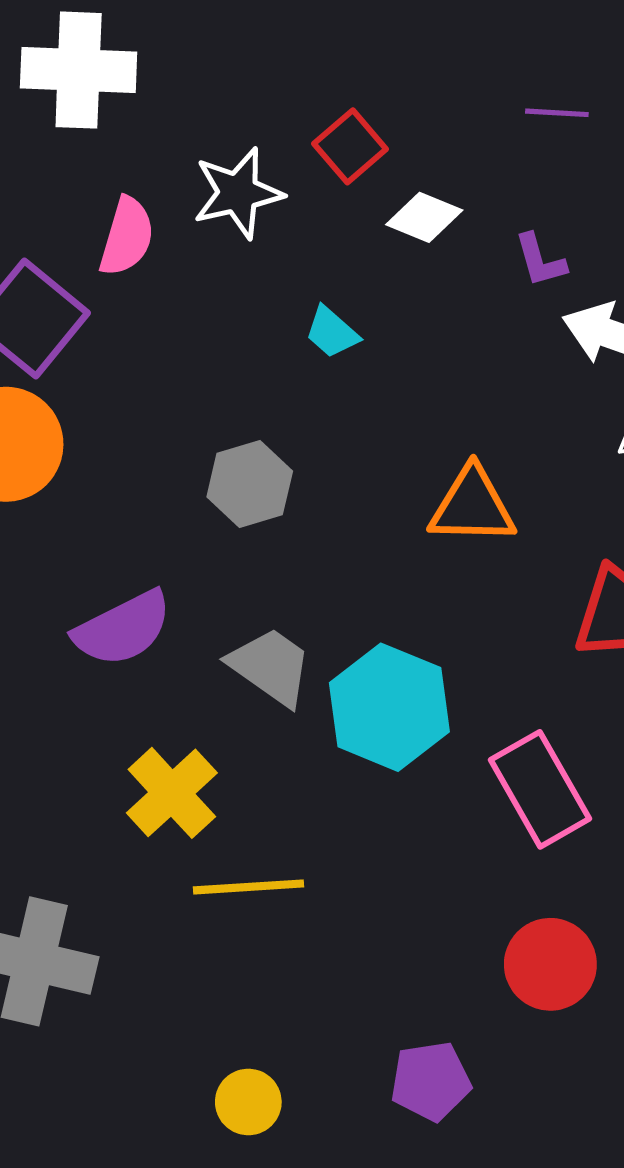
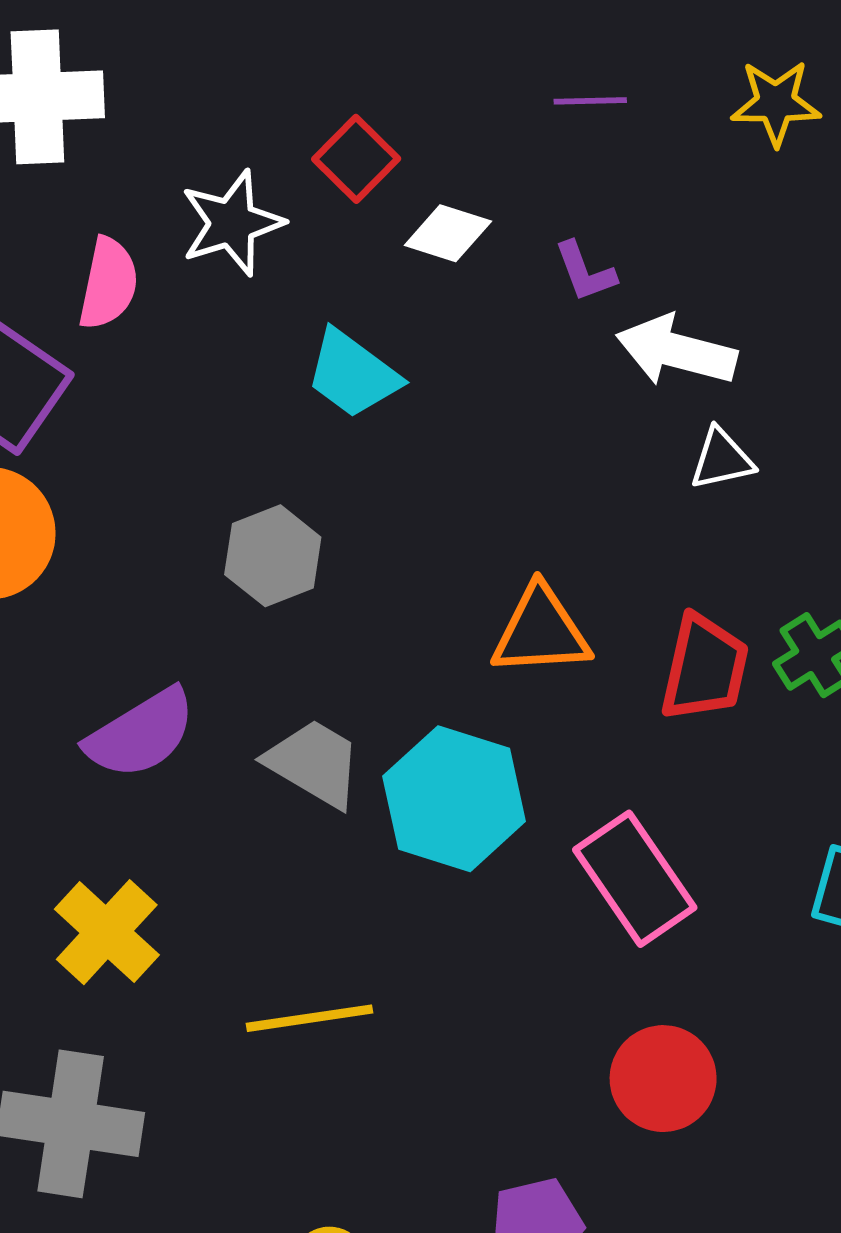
cyan trapezoid: (332, 332) -> (353, 374), size x1.5
orange triangle: (472, 506) -> (541, 631), moved
yellow cross: (172, 793) -> (107, 932), moved

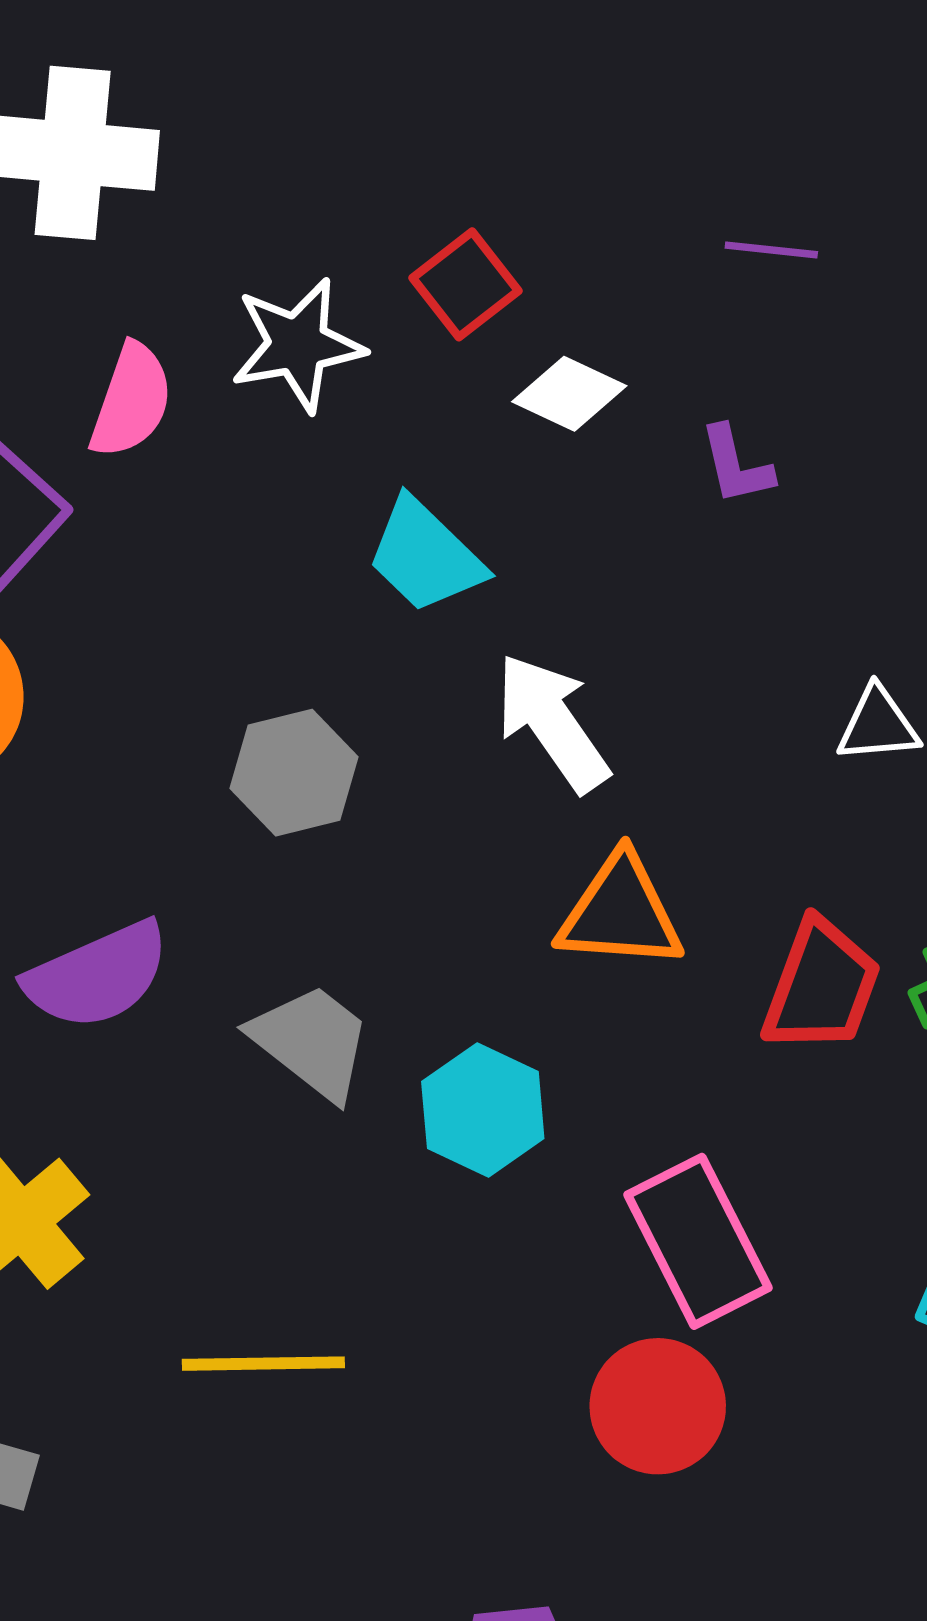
white arrow: (676, 351) -> (552, 723), moved, turned 33
cyan hexagon: (454, 799) -> (483, 1110), size x0.7
red circle: (663, 1079) -> (658, 1406), moved

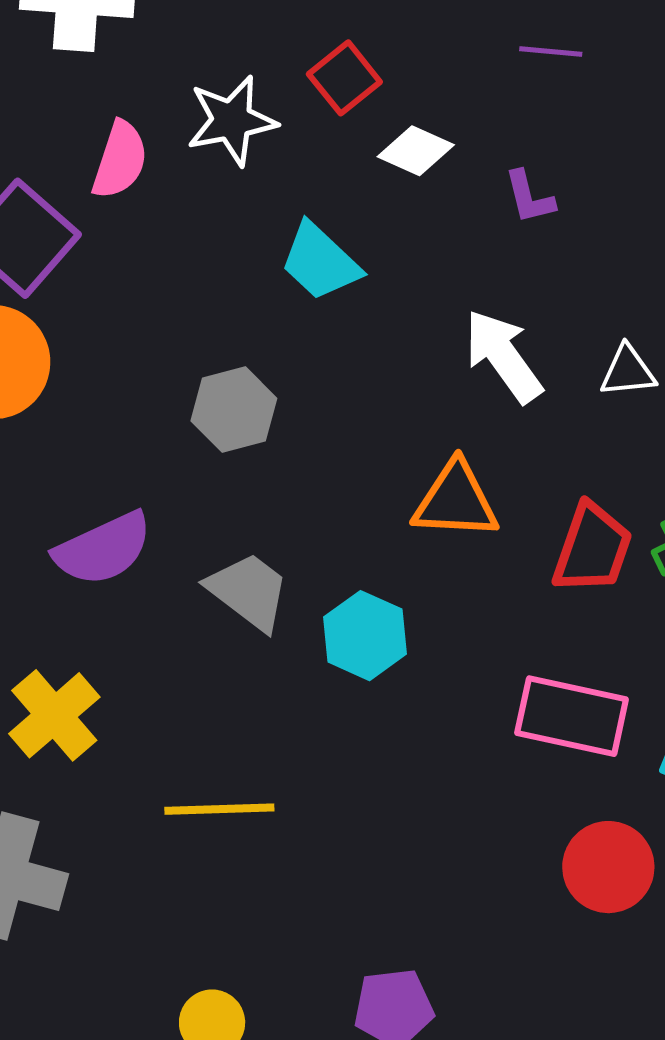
white arrow: (552, 723) -> (503, 356), moved
pink rectangle: (698, 1241) -> (572, 716), moved, turned -50
red circle: (658, 1406) -> (608, 867), moved

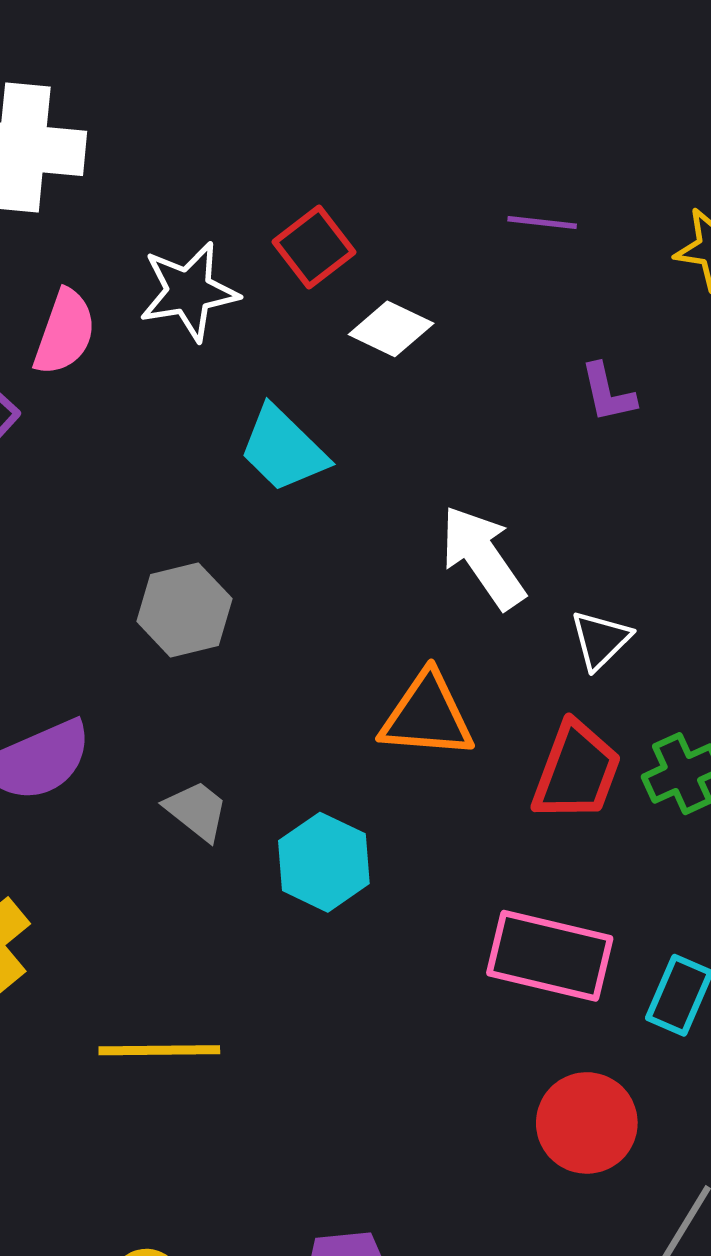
purple L-shape: (529, 197) -> (608, 393), moved
white triangle: (628, 371) -> (600, 640), moved, turned -40
gray trapezoid: (249, 591) -> (197, 811), size x0.7

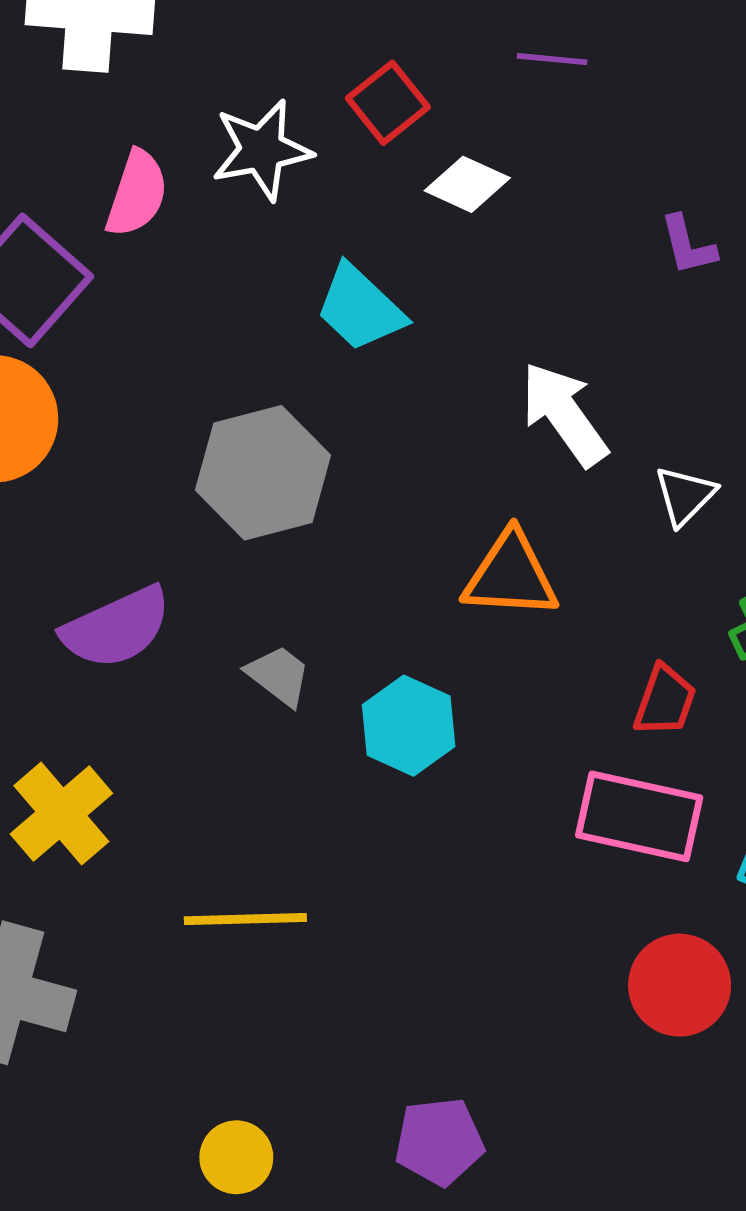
purple line: (542, 223) -> (552, 59), moved
gray hexagon: (184, 610) -> (263, 473), size x1.4
red trapezoid: (577, 771) -> (665, 701), moved, size x0.7

